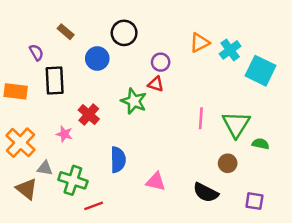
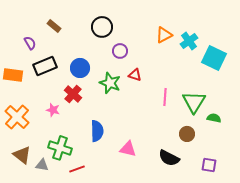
blue circle: (97, 58) -> (80, 68), moved
purple circle: (161, 62) -> (120, 51), moved
black rectangle: (55, 80) -> (45, 66), turned 70
red triangle: (156, 84) -> (135, 75), moved
gray triangle: (45, 168) -> (42, 165), moved

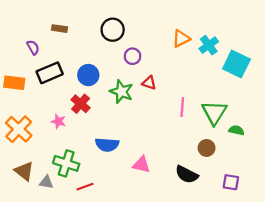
brown rectangle: (54, 26) -> (60, 29), turned -32
blue semicircle: (97, 131) -> (107, 145), turned 95

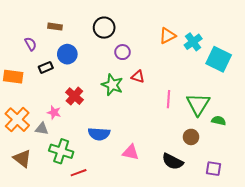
black rectangle: (50, 73) -> (46, 67), size x0.6
blue circle: (88, 75) -> (67, 54), moved
gray triangle: (46, 182) -> (42, 129), moved

